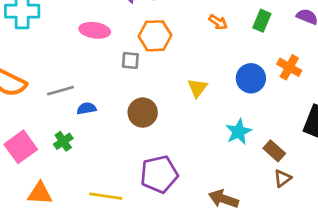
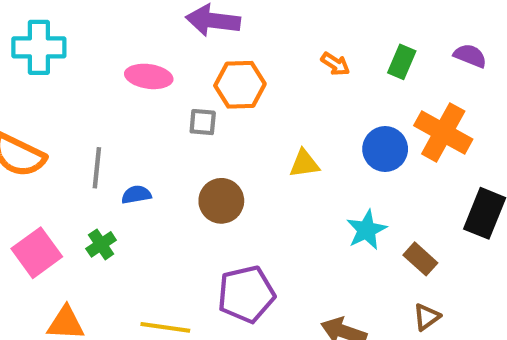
orange cross: (289, 67) -> (443, 132), size x1.5
yellow triangle: (197, 88) -> (304, 164), turned 45
gray line: (60, 91) -> (97, 168), turned -68
brown triangle: (282, 178) -> (427, 317), moved

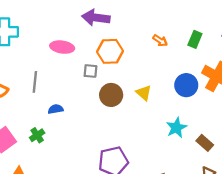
yellow triangle: (304, 164) -> (144, 93), turned 49
gray line: (97, 168) -> (35, 82), moved
brown circle: (221, 201) -> (111, 95), moved

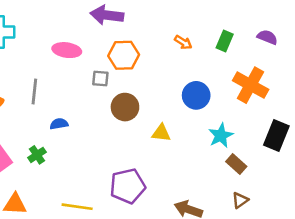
blue circle: (186, 85) -> (196, 95), moved
yellow triangle: (144, 93) -> (161, 133), moved, turned -35
cyan star: (176, 128) -> (221, 136), moved

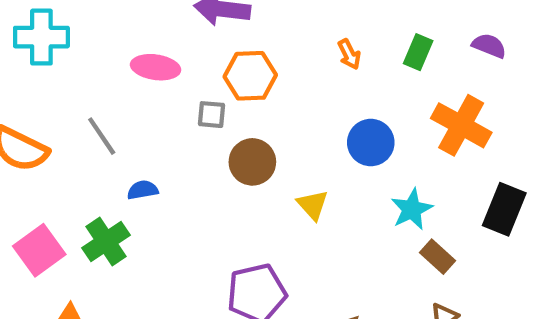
orange arrow: (183, 42) -> (349, 54), turned 30
gray line: (34, 91) -> (102, 136), turned -40
yellow triangle: (161, 133) -> (313, 205), turned 42
green cross: (37, 155) -> (106, 242), size x1.5

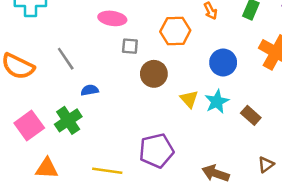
pink ellipse: (156, 67) -> (112, 18), moved
orange hexagon: (250, 76) -> (175, 31), moved
cyan star: (412, 209) -> (217, 102), moved
brown rectangle: (438, 257) -> (251, 115), moved

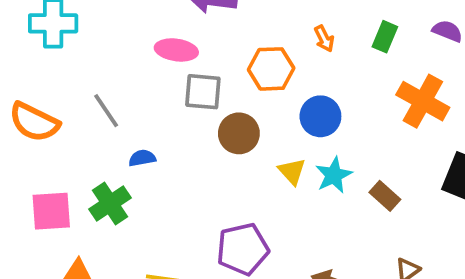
gray square: (130, 46) -> (203, 92), size x1.5
blue circle: (223, 62) -> (320, 116), moved
pink square: (29, 125) -> (51, 211), turned 32

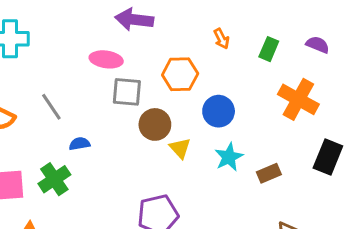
orange arrow: (324, 39) -> (221, 39), moved
yellow triangle: (292, 171) -> (180, 148), moved
brown rectangle: (385, 196) -> (269, 173), turned -65

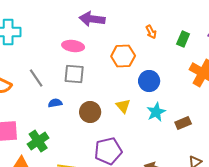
gray square: (127, 92) -> (74, 74), moved
brown circle: (155, 124) -> (90, 112), moved
green cross: (54, 179) -> (38, 141), moved

